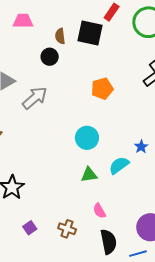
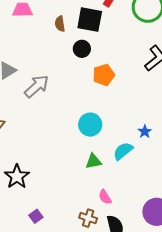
black circle: (50, 57) -> (82, 49), moved
brown cross: (67, 229) -> (88, 218), moved

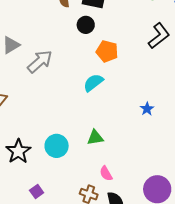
orange pentagon: (104, 75) -> (107, 51), turned 30
cyan circle: (90, 125) -> (57, 146), moved
cyan semicircle: (123, 151) -> (93, 83), moved

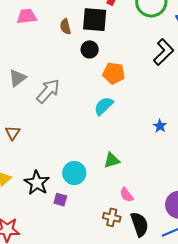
purple square: (37, 191) -> (60, 200), moved, turned -32

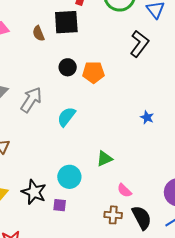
black circle: (90, 49) -> (68, 67), moved
cyan semicircle: (104, 106) -> (66, 117), moved

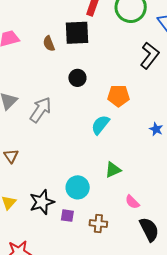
orange pentagon: (93, 72) -> (119, 96), moved
cyan semicircle: (66, 117) -> (100, 125), moved
black star: (34, 192) -> (42, 202), turned 30
brown cross: (113, 215) -> (98, 224), moved

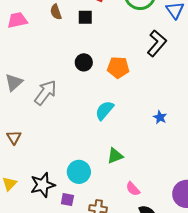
black square: (77, 33) -> (85, 17), size x0.6
brown semicircle: (49, 44) -> (56, 12), moved
orange pentagon: (119, 96) -> (118, 68), moved

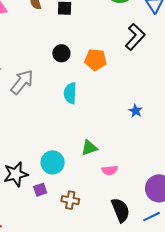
cyan semicircle: (104, 110) -> (70, 93), moved, turned -40
pink semicircle: (133, 189) -> (110, 170), moved, turned -56
purple square: (67, 200) -> (40, 190), turned -32

